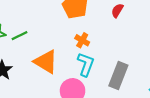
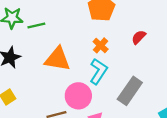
red semicircle: (117, 10) -> (139, 37), moved
orange triangle: (46, 62) -> (57, 59), turned -35

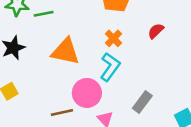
gray rectangle: (130, 91) -> (142, 102), moved, size x0.7

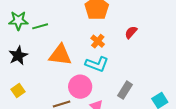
cyan L-shape: (110, 67) -> (97, 64), turned 80

